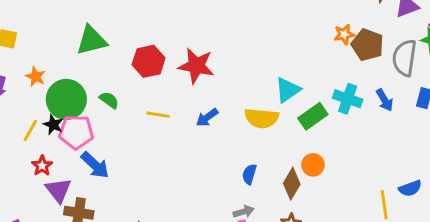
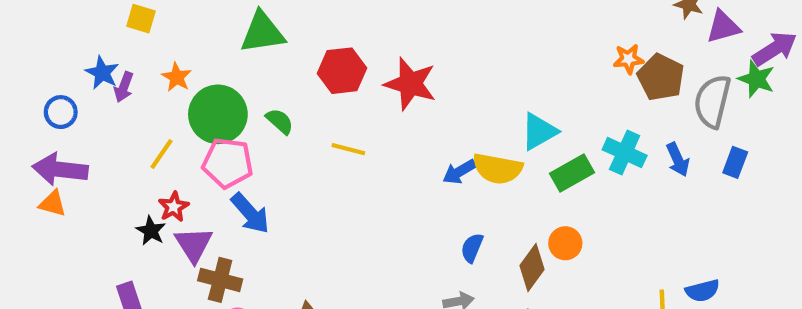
blue arrow: (207, 117) -> (459, 172), moved
black star: (53, 125) -> (151, 231), moved

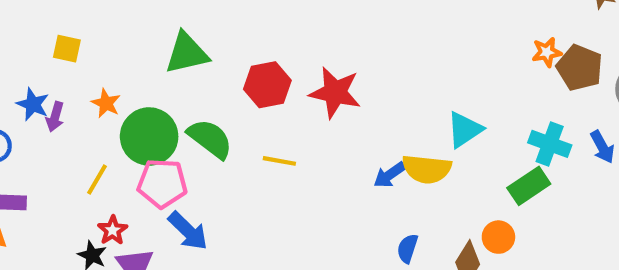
green semicircle: (280, 121) -> (210, 139), size x1.6
green rectangle: (572, 173) -> (529, 186), moved

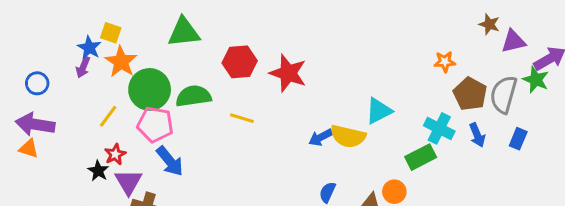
yellow square: (67, 49) -> (111, 33), moved
brown pentagon: (580, 68) -> (470, 94), moved
orange star: (106, 103) -> (121, 62), size x1.5
blue star: (33, 104) -> (89, 48), moved
green semicircle: (210, 139) -> (194, 96), turned -52

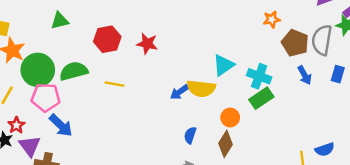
green triangle: (184, 32) -> (60, 21), size x0.7
red star: (288, 73) -> (147, 44), size x0.7
cyan cross: (439, 128) -> (259, 76), moved
orange circle: (394, 192) -> (230, 117), moved

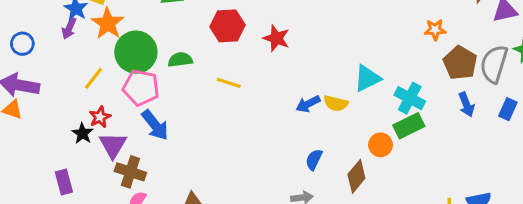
green semicircle: (74, 71) -> (180, 60), size x0.7
yellow semicircle: (201, 88) -> (336, 103), size x0.7
orange circle: (230, 117) -> (381, 145), moved

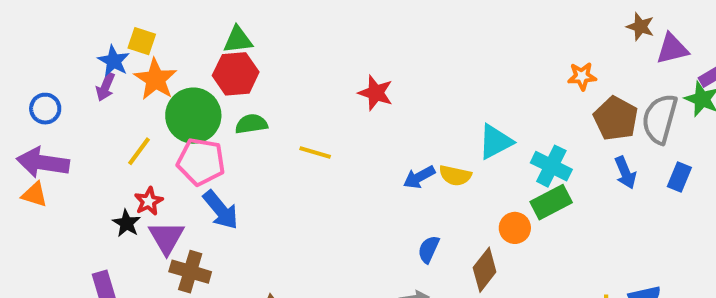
red hexagon: (228, 26) -> (236, 74), moved

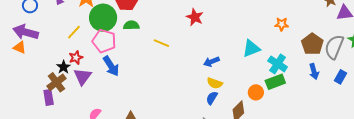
orange star: (582, 76) -> (282, 24), moved
yellow semicircle: (455, 175) -> (215, 83), moved
brown cross: (190, 272) -> (57, 82), moved, turned 30

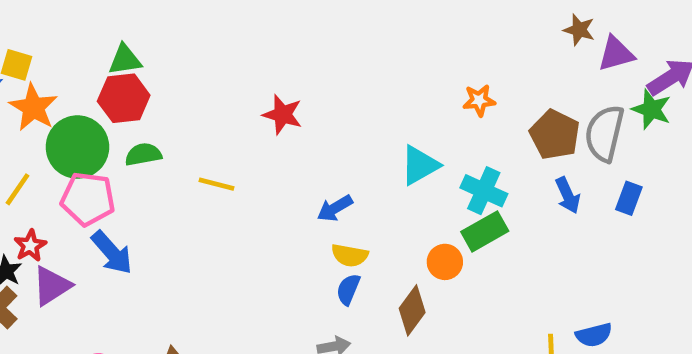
purple triangle: (82, 77) -> (52, 286), turned 30

